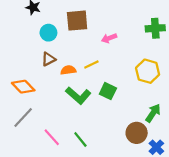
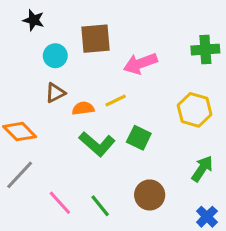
pink arrow: (109, 38) -> (140, 63), size x1.5
brown circle: (137, 133) -> (150, 195), moved

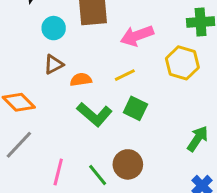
yellow line: (116, 101) -> (125, 75), moved
yellow hexagon: (195, 110) -> (182, 63), moved
brown circle: (150, 195) -> (128, 164), moved
pink line: (60, 203) -> (58, 172), turned 56

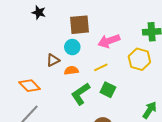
cyan circle: (54, 28) -> (72, 47), moved
green L-shape: (95, 114) -> (80, 94), turned 105

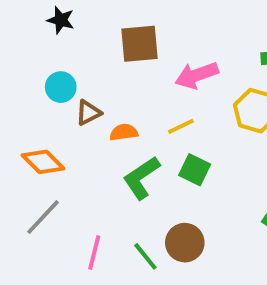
cyan circle: (72, 47) -> (61, 87), moved

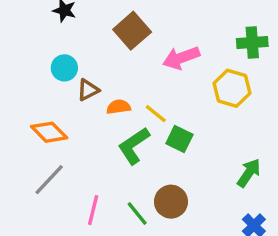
brown square: (140, 44) -> (132, 31), turned -36
yellow line: (181, 126) -> (156, 114), moved, turned 65

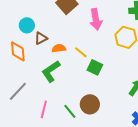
pink arrow: (181, 58) -> (96, 19), turned -80
orange diamond: (49, 132) -> (18, 51), moved, turned 40
green L-shape: (134, 146) -> (51, 71), moved

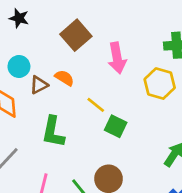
orange semicircle: (59, 48) -> (64, 78), moved, turned 40
green L-shape: (51, 71) -> (53, 132), turned -45

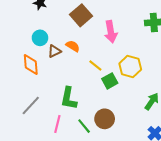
yellow hexagon: (160, 84) -> (130, 67), moved
green square: (116, 126) -> (110, 81), turned 35
green L-shape: (53, 132) -> (69, 98), moved

